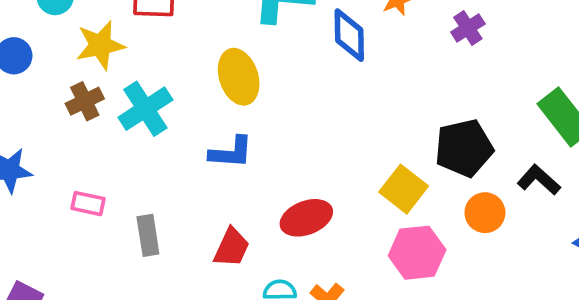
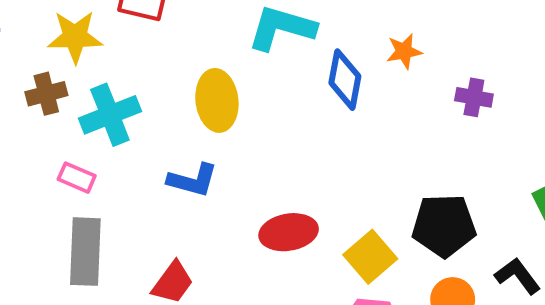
purple cross: (468, 28) -> (474, 97), turned 32
pink rectangle: (88, 204) -> (77, 178), moved
red ellipse: (306, 218) -> (289, 232), moved
gray rectangle: (148, 235) -> (85, 252), size x1.5

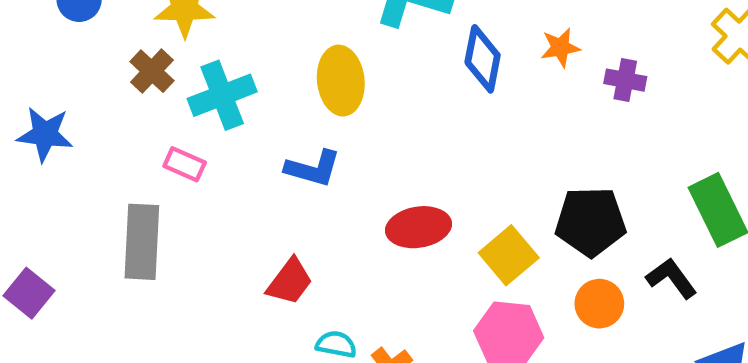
orange star: (404, 51) -> (560, 47), moved
brown cross: (46, 94) -> (152, 71), turned -33
gray rectangle: (85, 252) -> (142, 242), moved

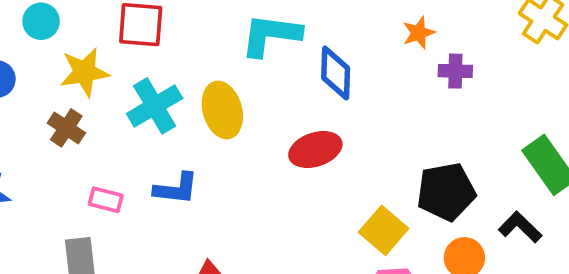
orange star: (560, 47) -> (419, 33), moved
cyan cross: (222, 95) -> (155, 106), moved
blue L-shape: (313, 168) -> (176, 189), moved
red ellipse: (419, 227) -> (315, 150), moved

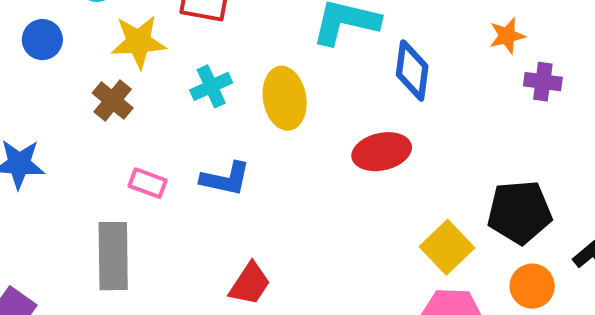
cyan cross: (155, 106) -> (211, 86), size x0.7

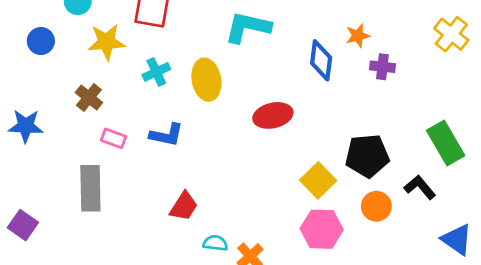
blue diamond: (412, 70) -> (321, 60), moved
brown cross: (113, 101) -> (89, 98), moved

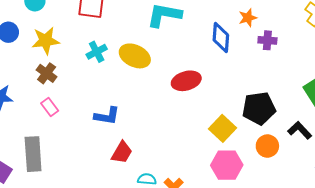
yellow star: (106, 42) -> (46, 41), moved
yellow ellipse: (206, 80) -> (135, 56), turned -52
blue L-shape: (167, 135) -> (107, 116), moved
pink rectangle: (113, 138) -> (50, 107), moved, turned 36
gray rectangle: (90, 188) -> (33, 154), moved

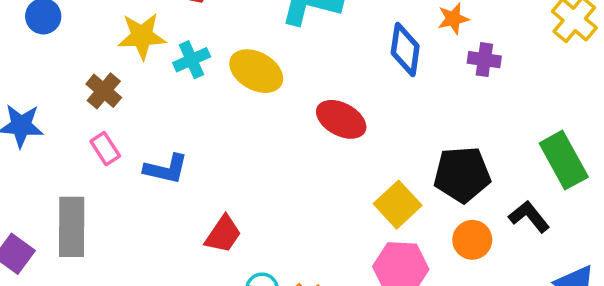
yellow star: (46, 41) -> (142, 36), moved
red ellipse: (186, 81) -> (341, 119), turned 40
blue L-shape: (107, 116) -> (166, 169), moved

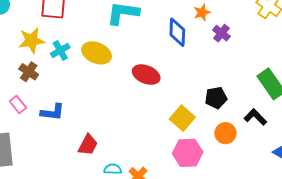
purple cross: (484, 60) -> (221, 33), turned 36
brown cross: (104, 91) -> (29, 72), moved
black pentagon: (462, 174) -> (216, 98), size x0.7

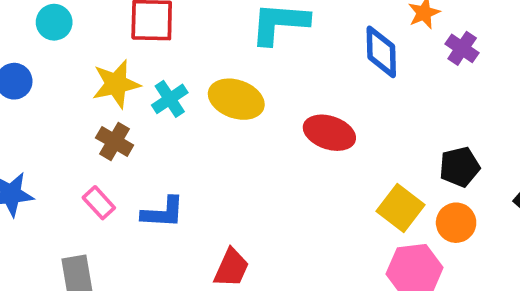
orange circle: (225, 133) -> (456, 223), moved

